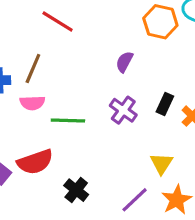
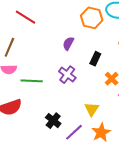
black rectangle: (165, 104) -> (95, 59), moved
black cross: (76, 190) -> (53, 121), moved

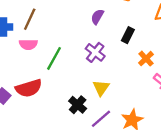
green line: (32, 81) -> (54, 58), turned -65
yellow triangle: (92, 109) -> (101, 88), moved

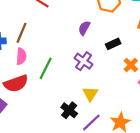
black rectangle: (128, 35) -> (113, 44), turned 40
pink semicircle: (28, 45) -> (21, 56), turned -84
red semicircle: (29, 88) -> (16, 83), moved

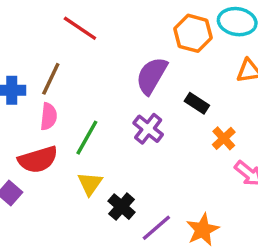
purple semicircle: (84, 28) -> (152, 76), size x1.6
black rectangle: (113, 44) -> (197, 103), turned 56
yellow triangle: (90, 94) -> (90, 184), moved

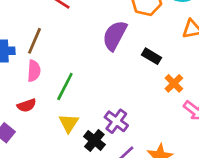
purple cross: (148, 129) -> (116, 121), moved
red semicircle: (38, 160) -> (27, 105), size x0.6

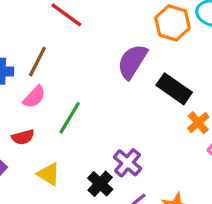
black rectangle: (152, 56) -> (174, 89), size x1.5
pink semicircle: (34, 71) -> (34, 97), turned 35
yellow triangle: (69, 123) -> (49, 174), moved, turned -35

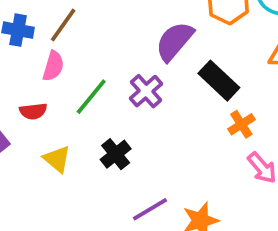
pink semicircle: (34, 97) -> (53, 66), turned -35
purple cross: (127, 163) -> (146, 91), moved
black cross: (100, 184) -> (116, 154), moved

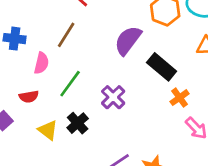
brown line: (63, 25) -> (66, 35), moved
purple cross: (146, 91) -> (113, 97), moved
black cross: (116, 154) -> (78, 123), moved

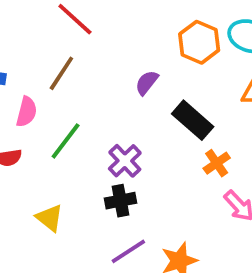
purple semicircle: (128, 40) -> (147, 83), size x0.6
black cross: (78, 123) -> (120, 201), moved, turned 30
yellow triangle: (48, 130) -> (50, 218), moved

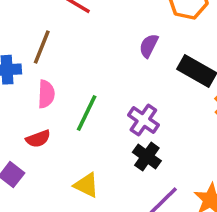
brown line: (61, 73) -> (42, 47), moved
black cross: (120, 201) -> (147, 157), turned -32

